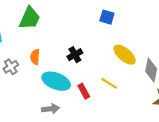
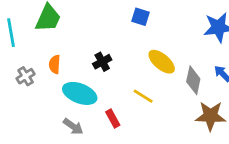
red rectangle: (84, 91) -> (113, 119), moved
gray arrow: (51, 109) -> (73, 126), turned 42

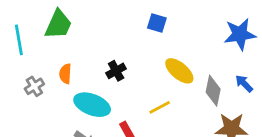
yellow line: (143, 96) -> (160, 107), turned -60

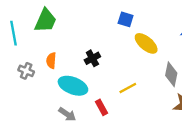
yellow ellipse: (179, 71) -> (146, 43), moved
gray cross: (34, 86) -> (26, 71), turned -35

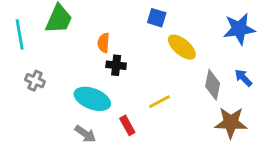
black cross: (92, 58) -> (116, 65), turned 35
orange semicircle: (51, 61) -> (104, 43), moved

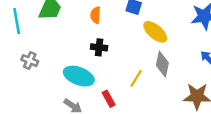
orange semicircle: (104, 43) -> (95, 15), moved
gray diamond: (213, 85) -> (162, 64), moved
yellow line: (159, 102) -> (136, 78), turned -30

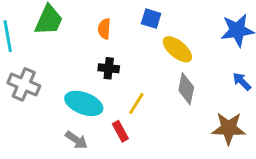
gray cross: (30, 61) -> (24, 84), size x1.5
yellow line: (136, 78) -> (136, 103), moved

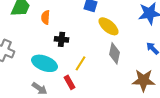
orange semicircle: (104, 29) -> (46, 17), moved

